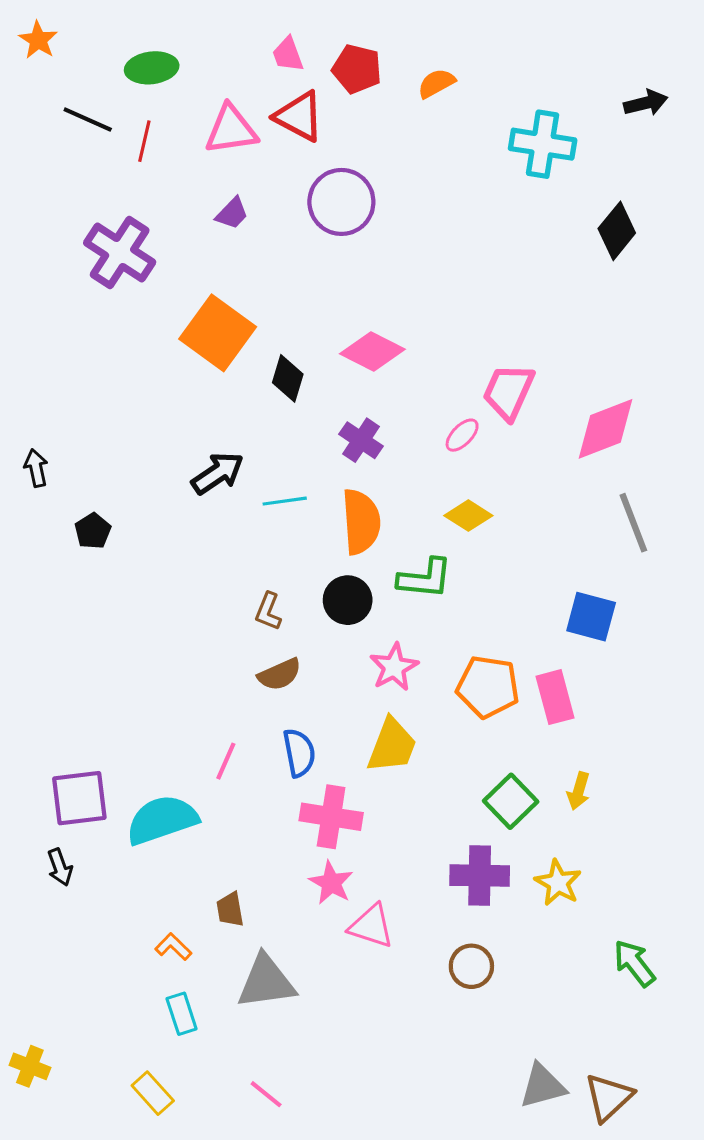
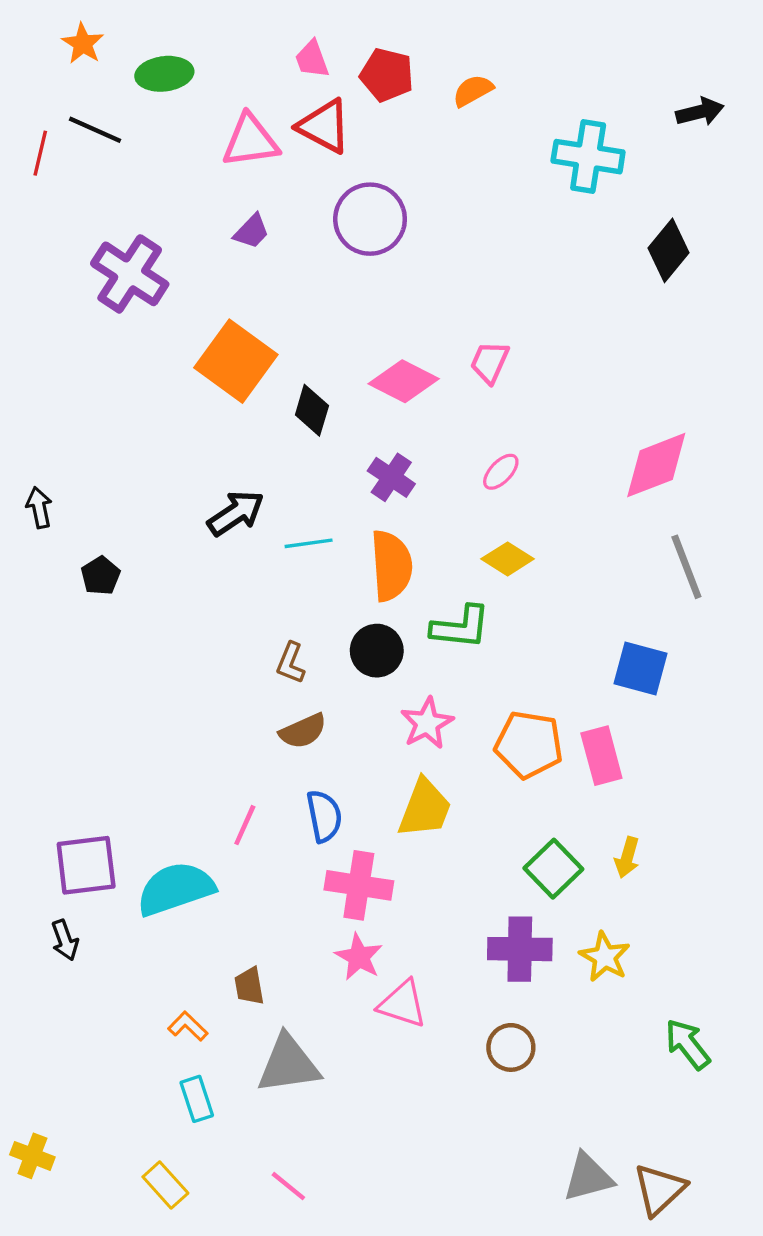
orange star: (38, 40) -> (83, 44), moved
red line: (144, 141) -> (40, 153), moved
pink trapezoid: (509, 392) -> (490, 362), moved, size x0.7

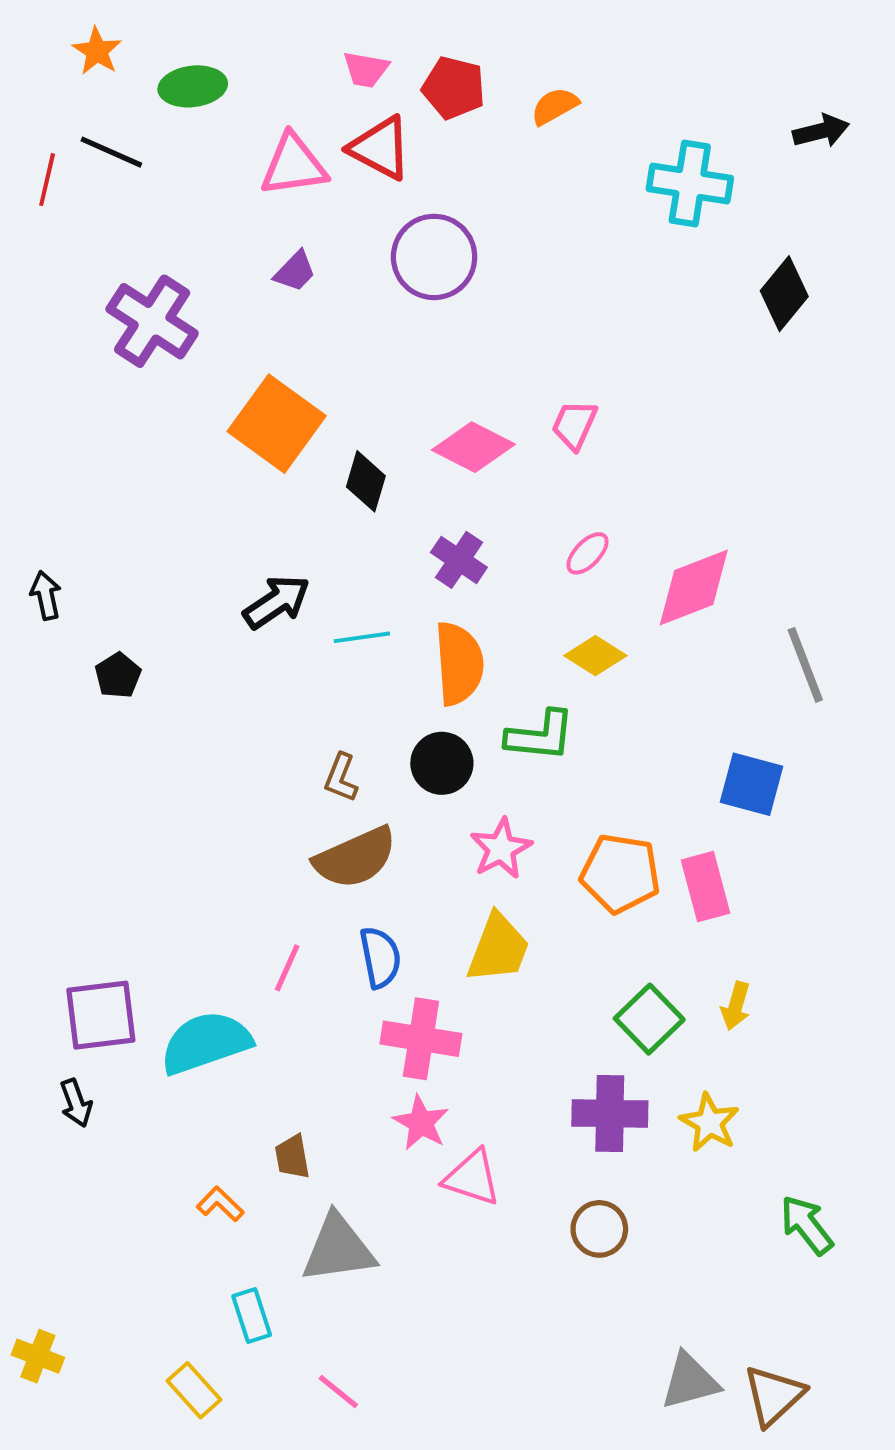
pink trapezoid: (312, 59) -> (366, 69), turned -60
pink diamond: (656, 465) -> (694, 588), moved
brown semicircle: (303, 731) -> (355, 858), size x1.5
cyan rectangle: (197, 1099) -> (252, 1316), moved

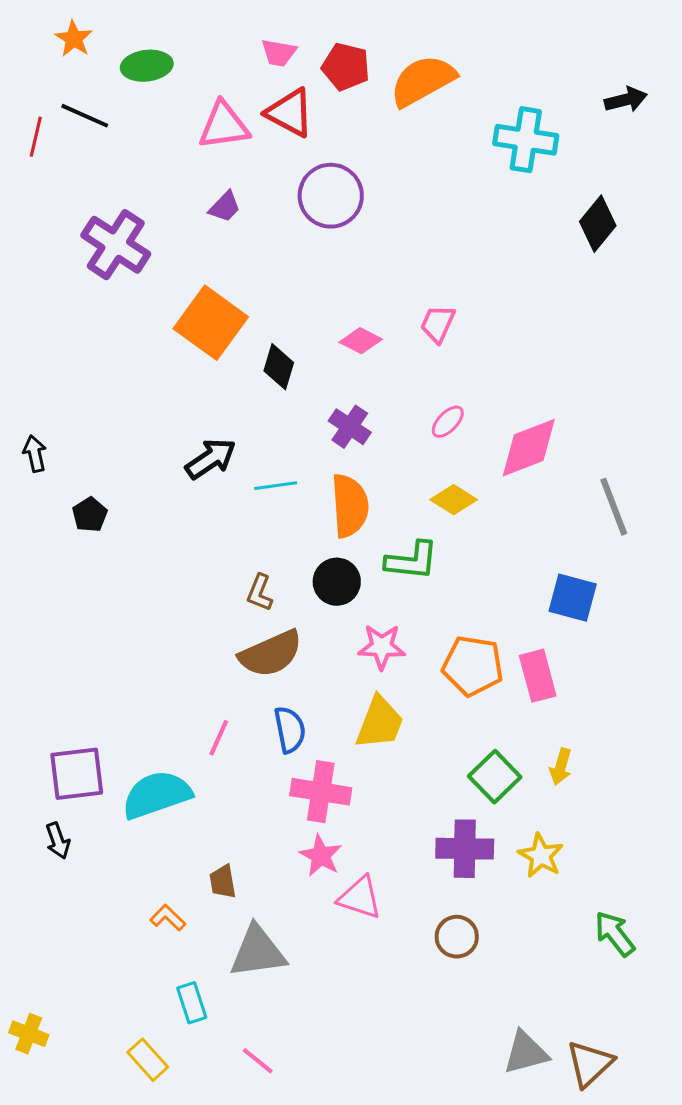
orange semicircle: (555, 106) -> (423, 81), size x1.8
pink diamond: (473, 447) -> (361, 341), size x0.7
pink star: (501, 849) -> (382, 647), turned 30

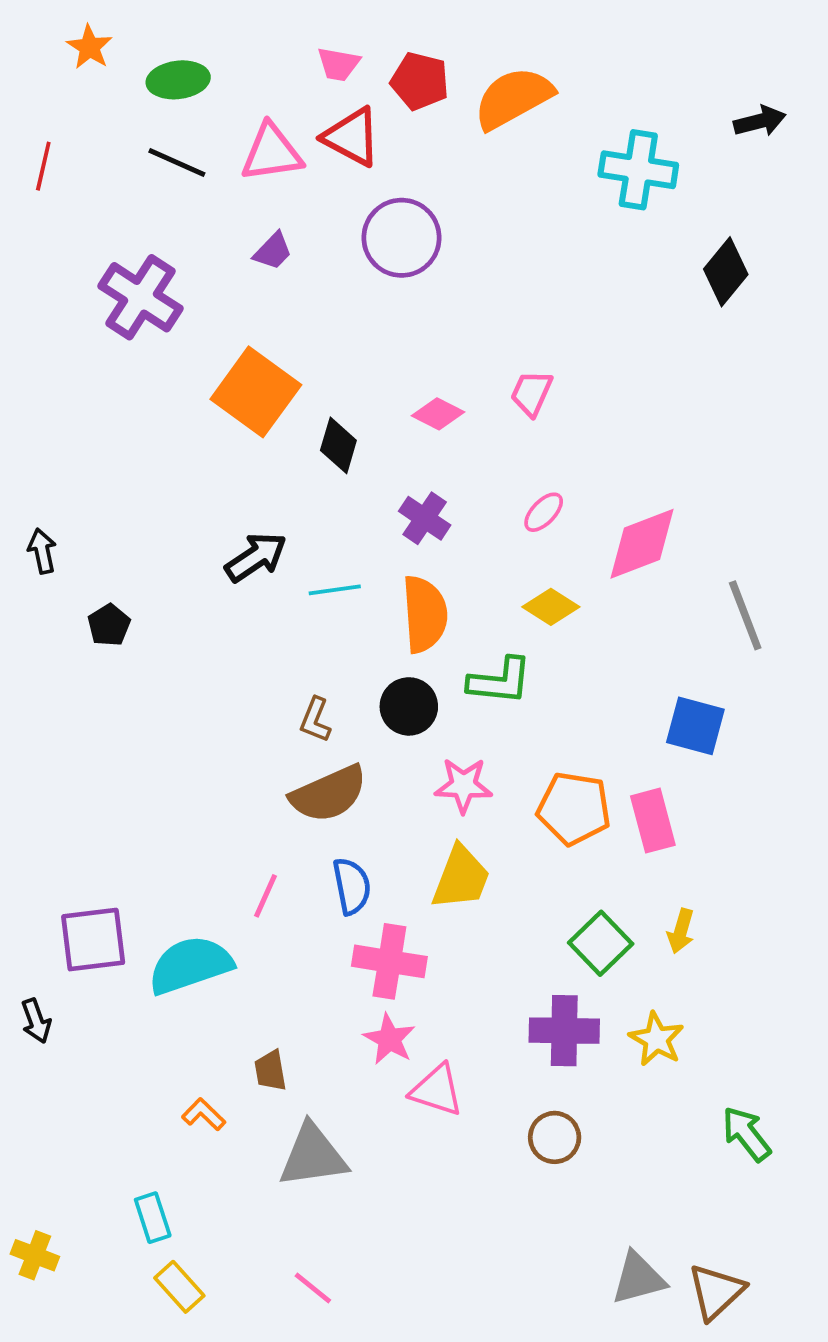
black line: (85, 116) -> (177, 162), moved
black arrow: (58, 841) -> (36, 1021), moved
cyan rectangle: (192, 1003) -> (153, 1218), moved

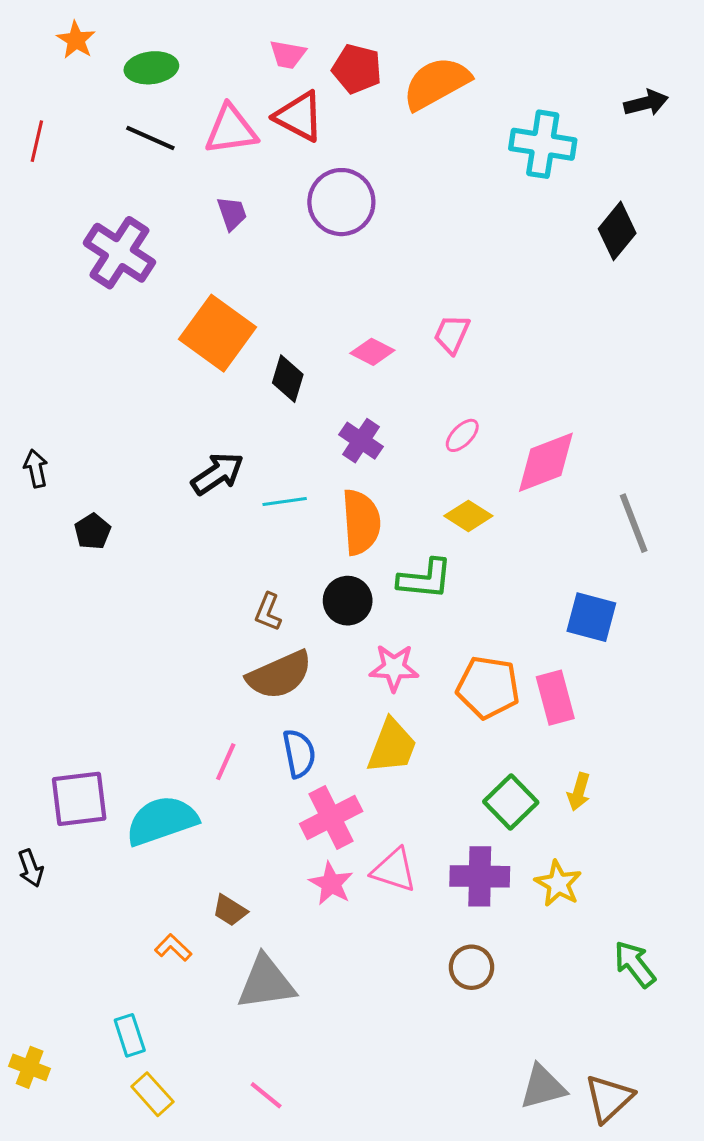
purple trapezoid: (273, 251) -> (232, 213), turned -63
pink cross: (389, 961) -> (331, 817), turned -36
brown trapezoid: (270, 1071) -> (230, 910), turned -48
pink triangle: (437, 1090) -> (394, 870), moved

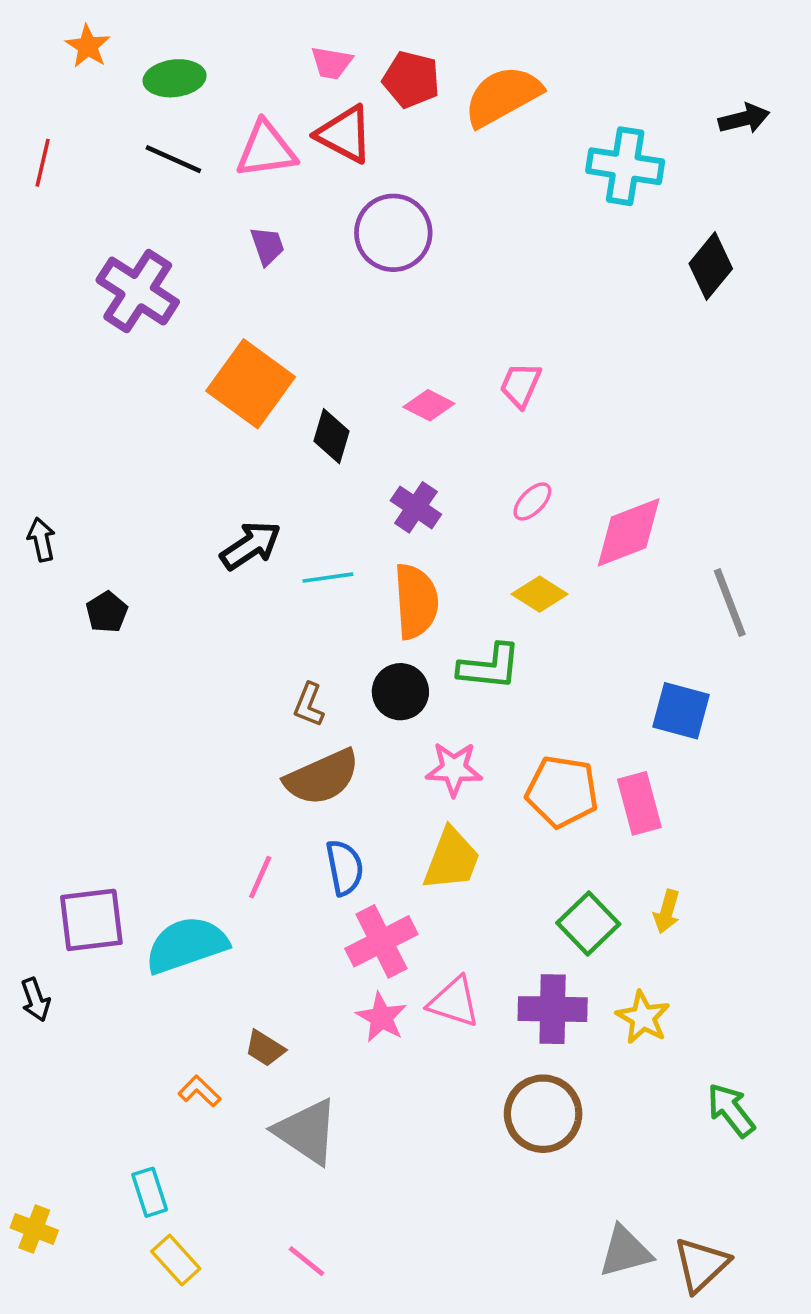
brown circle: (472, 967) -> (543, 1114), size x1.5
gray triangle: (266, 983) -> (307, 1132), turned 42

